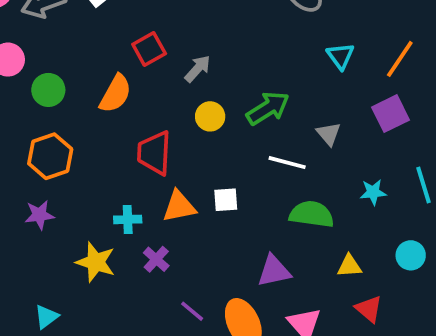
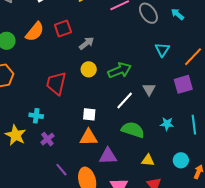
orange semicircle: (115, 94) -> (35, 32), moved
white line: (287, 163) -> (125, 101), turned -72
orange triangle: (179, 206) -> (89, 137), moved

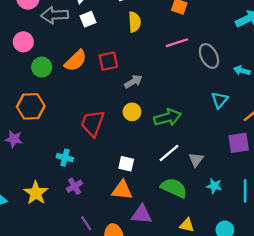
cyan arrow: (177, 14) -> (242, 71), moved, turned -32
gray triangle: (149, 89) -> (196, 160), moved
yellow star: (16, 135) -> (36, 193), moved

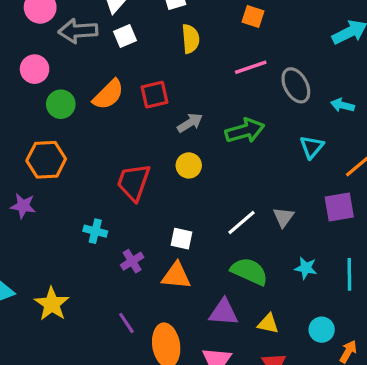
green arrow: (168, 118) -> (245, 131), moved
gray triangle: (196, 160) -> (283, 217), moved
purple cross: (74, 186) -> (132, 261), moved
yellow star: (36, 193) -> (52, 304), moved
purple triangle: (142, 214) -> (224, 312), moved

